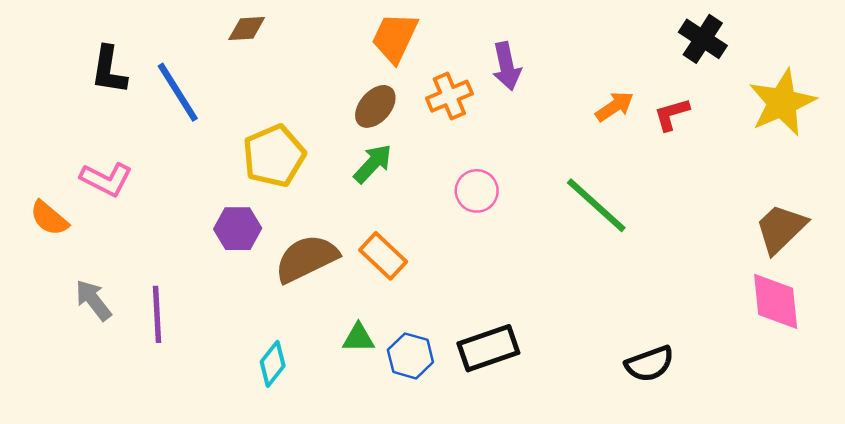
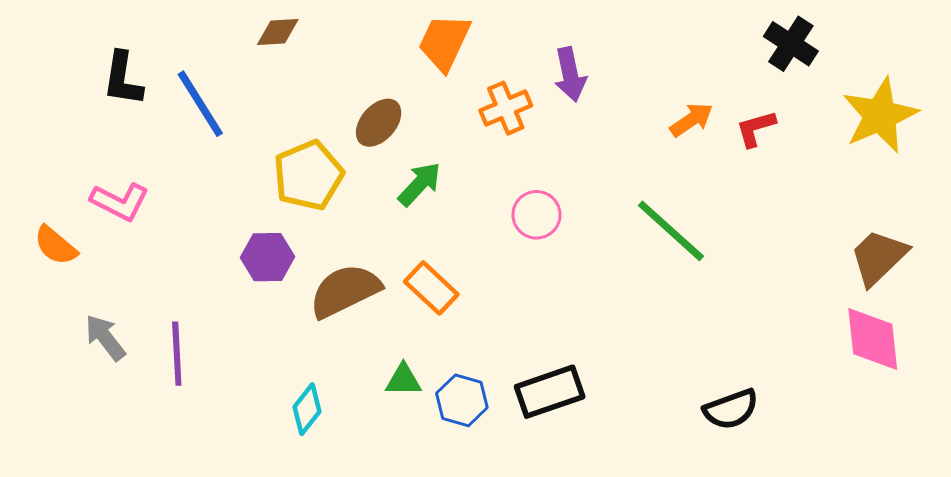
brown ellipse: (375, 106) -> (379, 123), moved

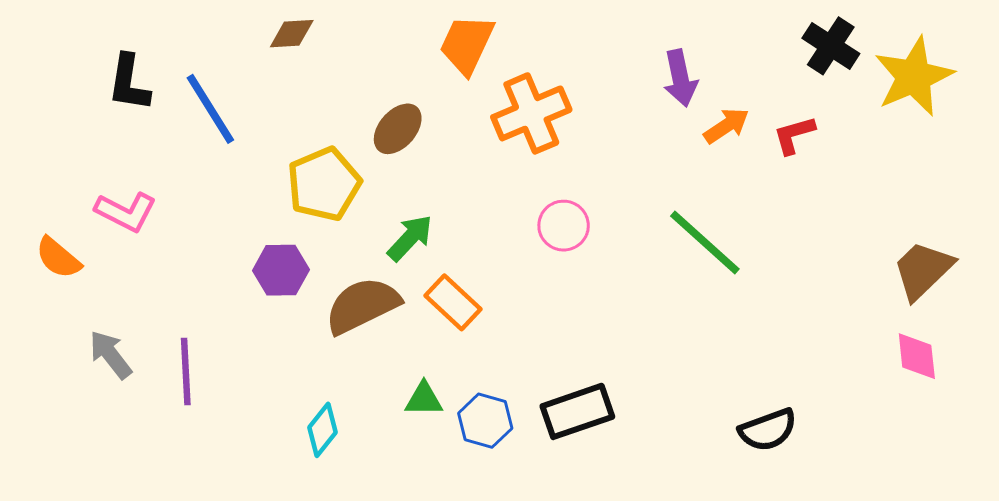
purple arrow: (570, 74) -> (680, 78), moved
orange cross: (506, 108) -> (531, 113), size x1.4
yellow star: (880, 115) -> (914, 77), moved
green arrow: (420, 184) -> (410, 238), moved
pink diamond: (873, 339) -> (917, 356), size x0.7

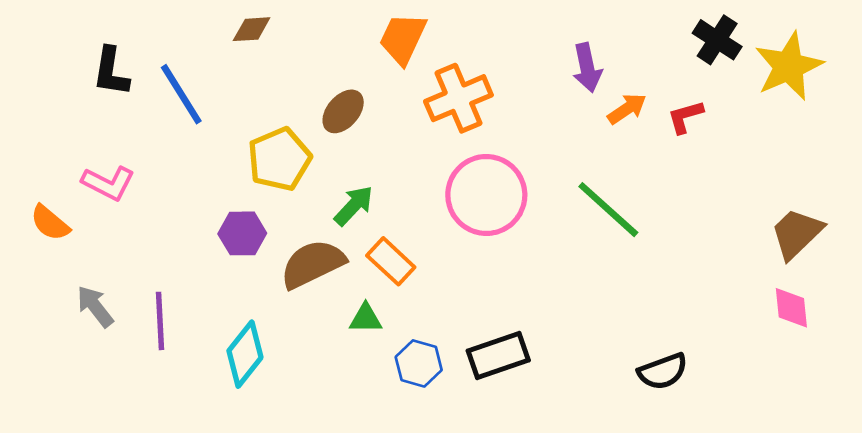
pink circle: (564, 226) -> (486, 195), size x1.8
green triangle: (424, 399) -> (366, 318), moved
cyan diamond: (322, 430) -> (245, 354), moved, size x1.4

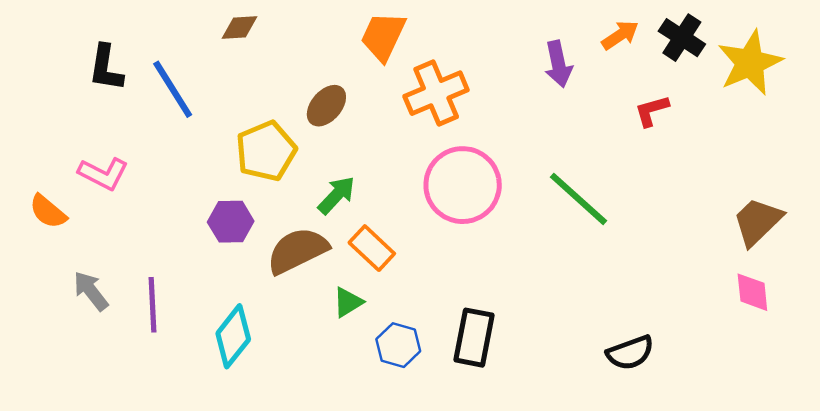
orange arrow: (627, 109) -> (620, 35), moved
green triangle: (366, 318) -> (348, 302), turned -32
black rectangle: (498, 355) -> (474, 338), turned -60

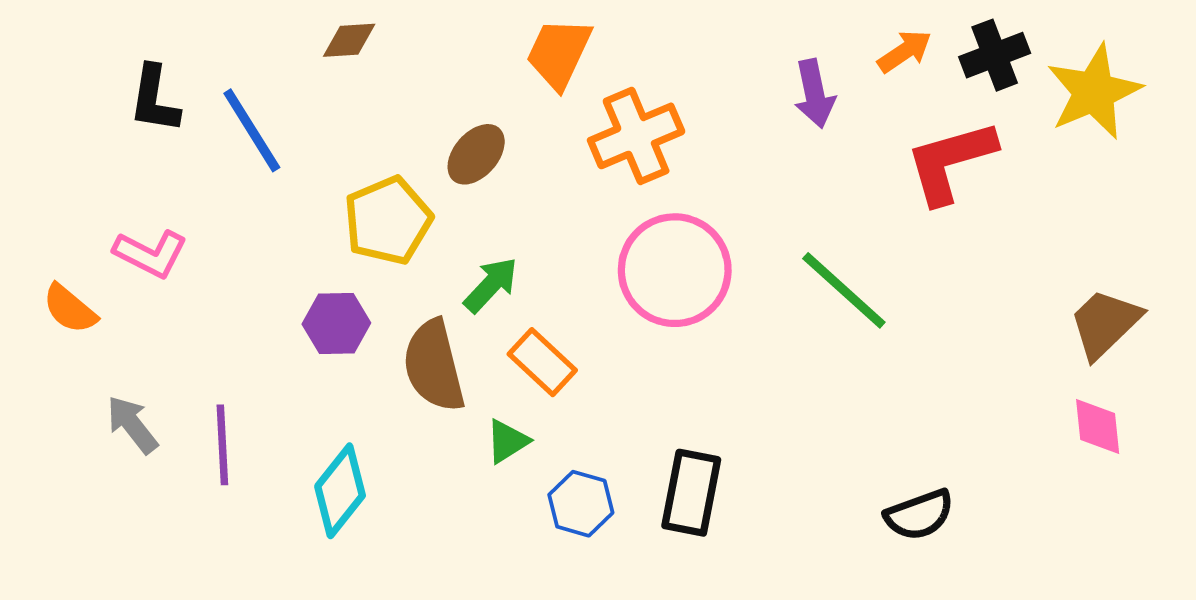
black cross: (682, 38) -> (995, 55), turned 36
red L-shape: (652, 111) -> (951, 162), size x1.8
brown semicircle: (297, 251) -> (434, 366), turned -78

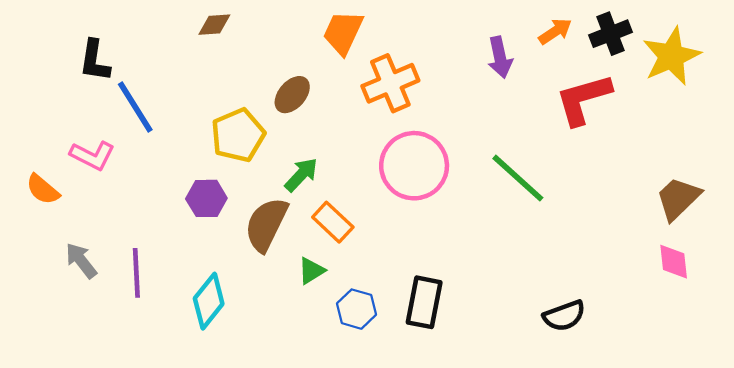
blue line: (252, 130) -> (135, 107), moved
brown semicircle: (434, 366) -> (266, 224), turned 40

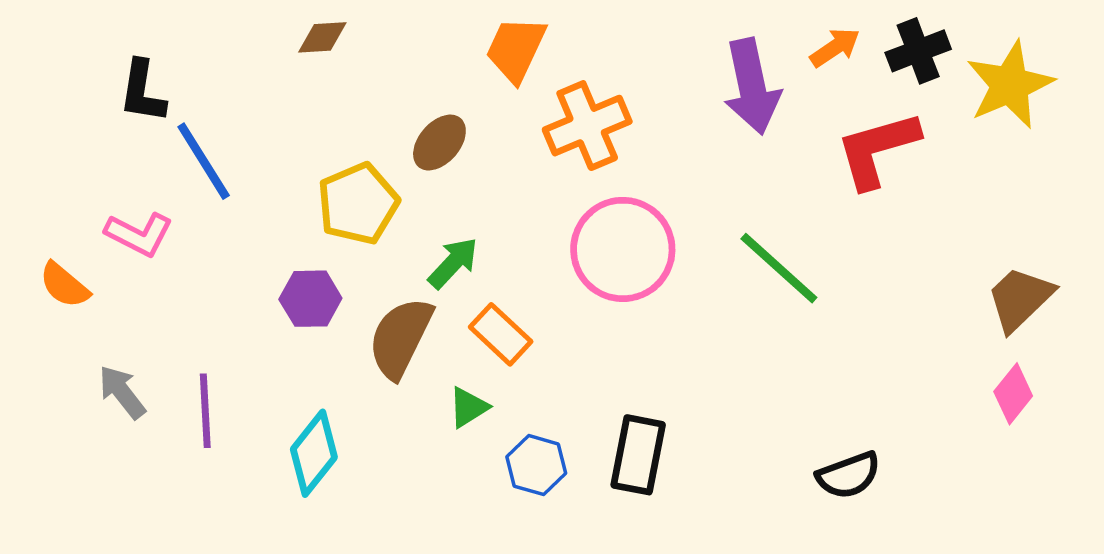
purple arrow: (500, 57) -> (752, 87), size x1.5
pink diamond: (674, 262) -> (1013, 394), turned 45

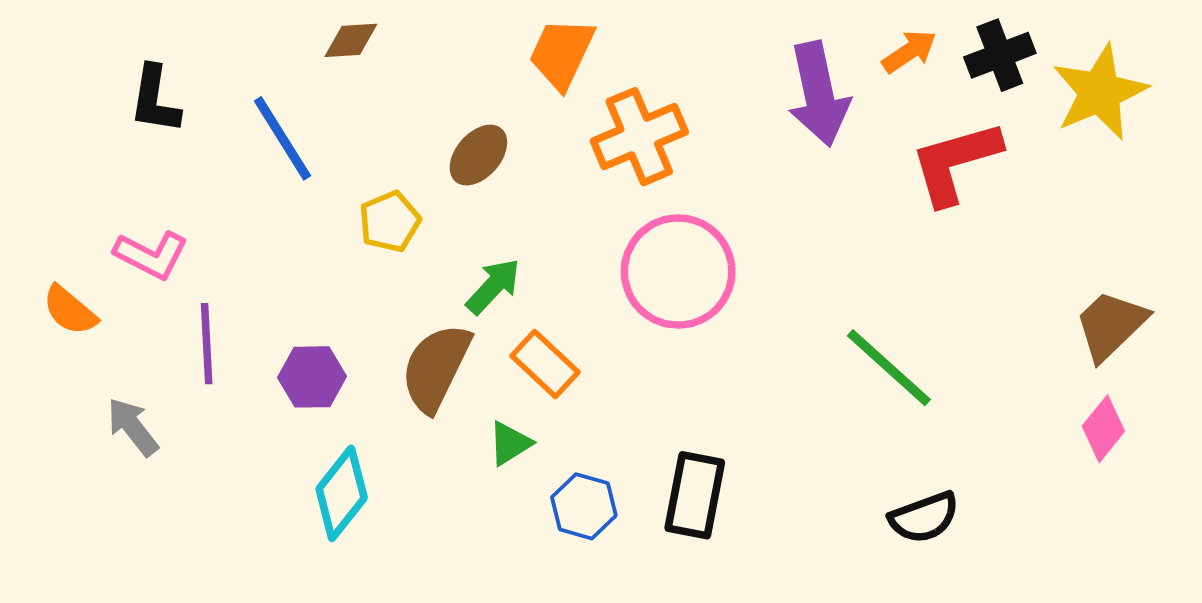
blue line: (204, 161) -> (282, 138), moved
yellow pentagon: (358, 204) -> (390, 222), size x0.7
green line: (779, 268) -> (889, 368), moved
purple hexagon: (310, 299) -> (312, 377), moved
purple line: (205, 411) -> (207, 344), moved

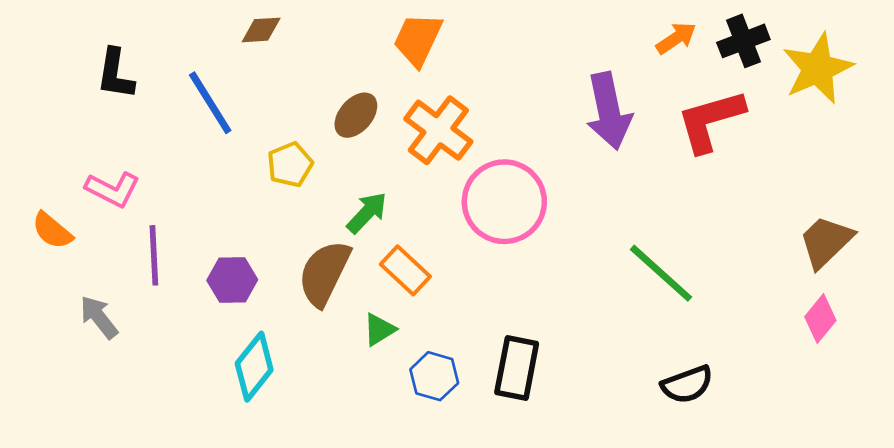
purple arrow: (819, 94) -> (609, 111), moved
orange cross: (639, 137) -> (438, 130), moved, turned -30

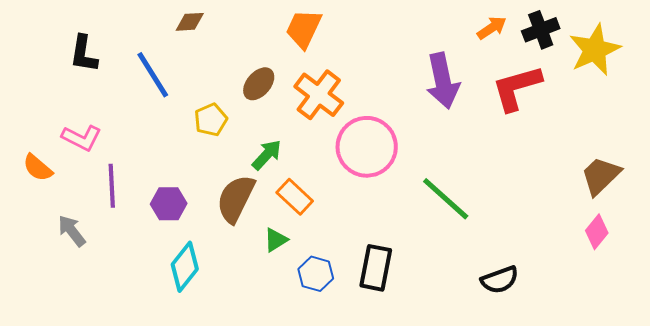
green line: (661, 273) -> (446, 199), moved

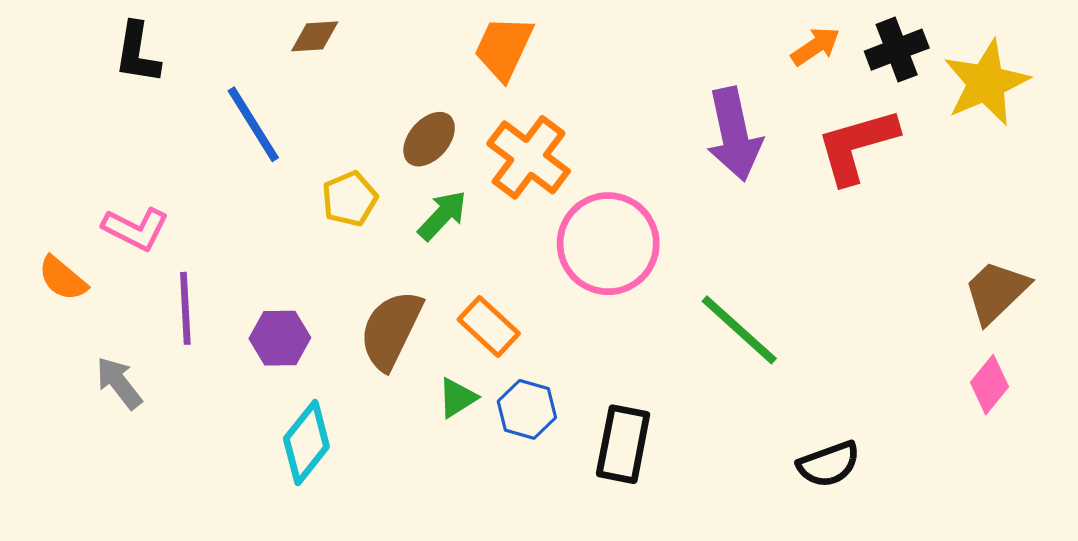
black L-shape: (84, 54) -> (137, 53), moved
green arrow: (267, 155) -> (442, 215), moved
blue hexagon: (316, 274) -> (527, 409), moved

